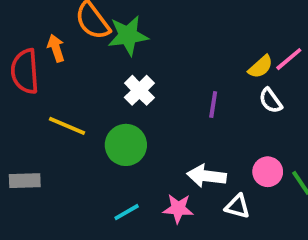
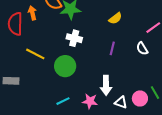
yellow semicircle: (261, 67) -> (115, 18), moved
white cross: (139, 90) -> (74, 38), turned -35
pink circle: (268, 172) -> (140, 98), moved
white arrow: (207, 176) -> (106, 85), turned -102

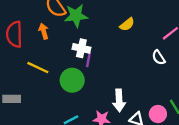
orange arrow: (32, 13) -> (44, 31), moved
purple line: (112, 48) -> (89, 59), moved

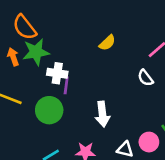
green star: (76, 16) -> (36, 52), moved
white arrow: (119, 100) -> (102, 114), moved

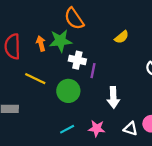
orange semicircle: (25, 27) -> (74, 19), moved
purple line: (66, 85) -> (93, 71), moved

